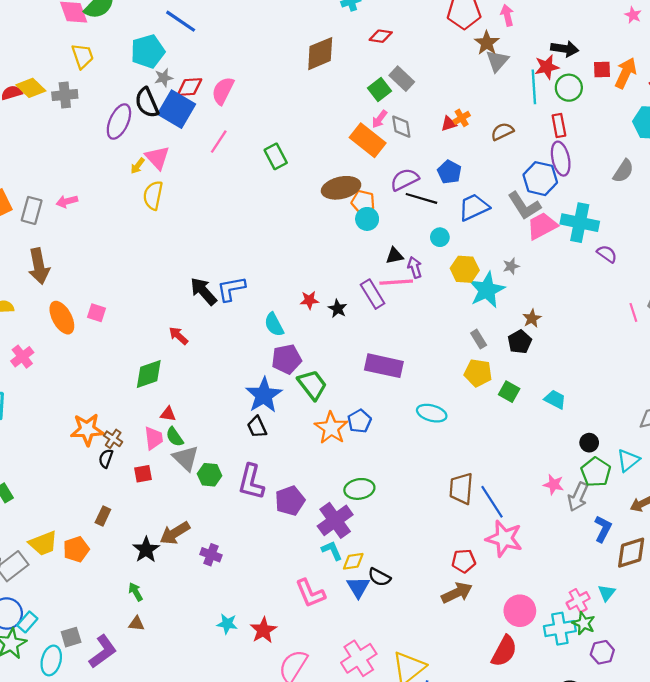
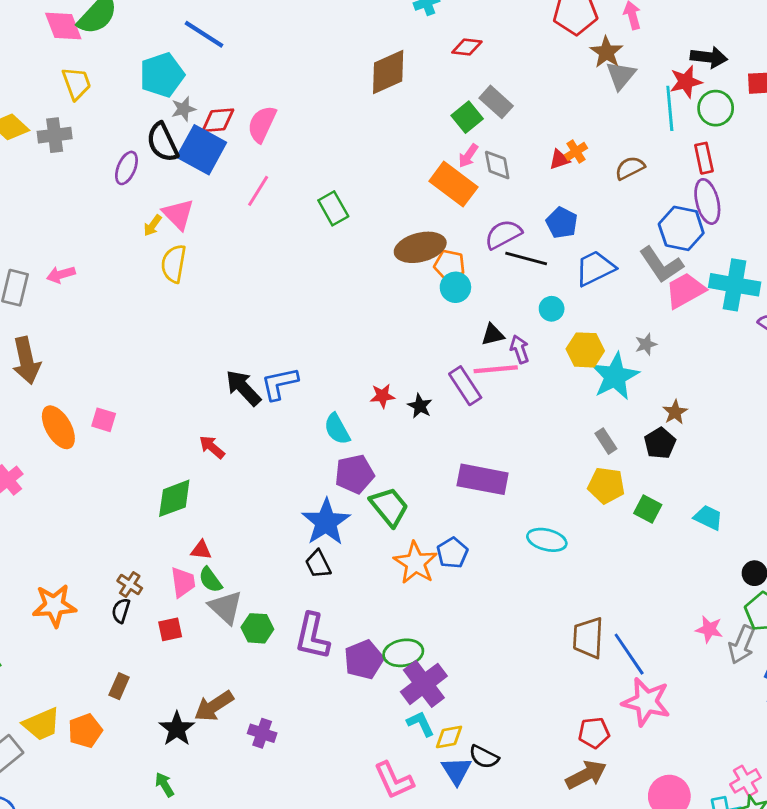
purple ellipse: (119, 121) -> (126, 168), size x0.7
orange star: (87, 430) -> (54, 606), moved
green ellipse: (359, 489) -> (403, 653), moved

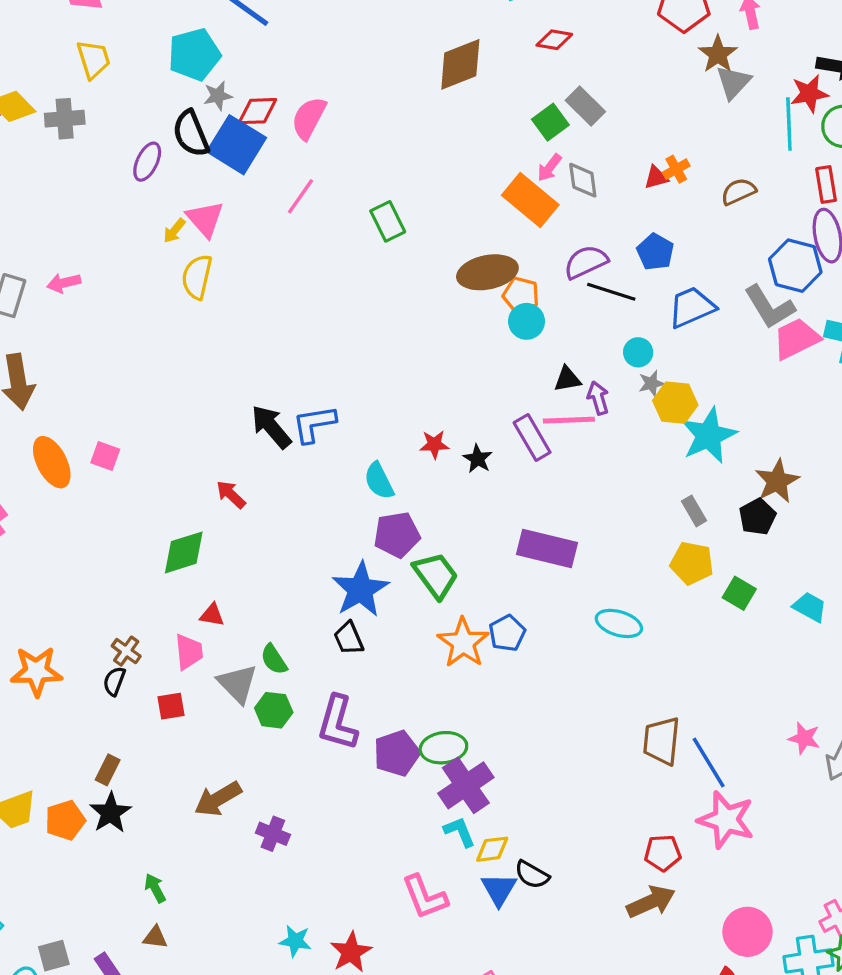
gray star: (646, 344) -> (651, 383), moved
brown star: (675, 412) -> (777, 481), size x1.5
green semicircle: (210, 580) -> (274, 659), moved
black star: (177, 729) -> (110, 813), moved

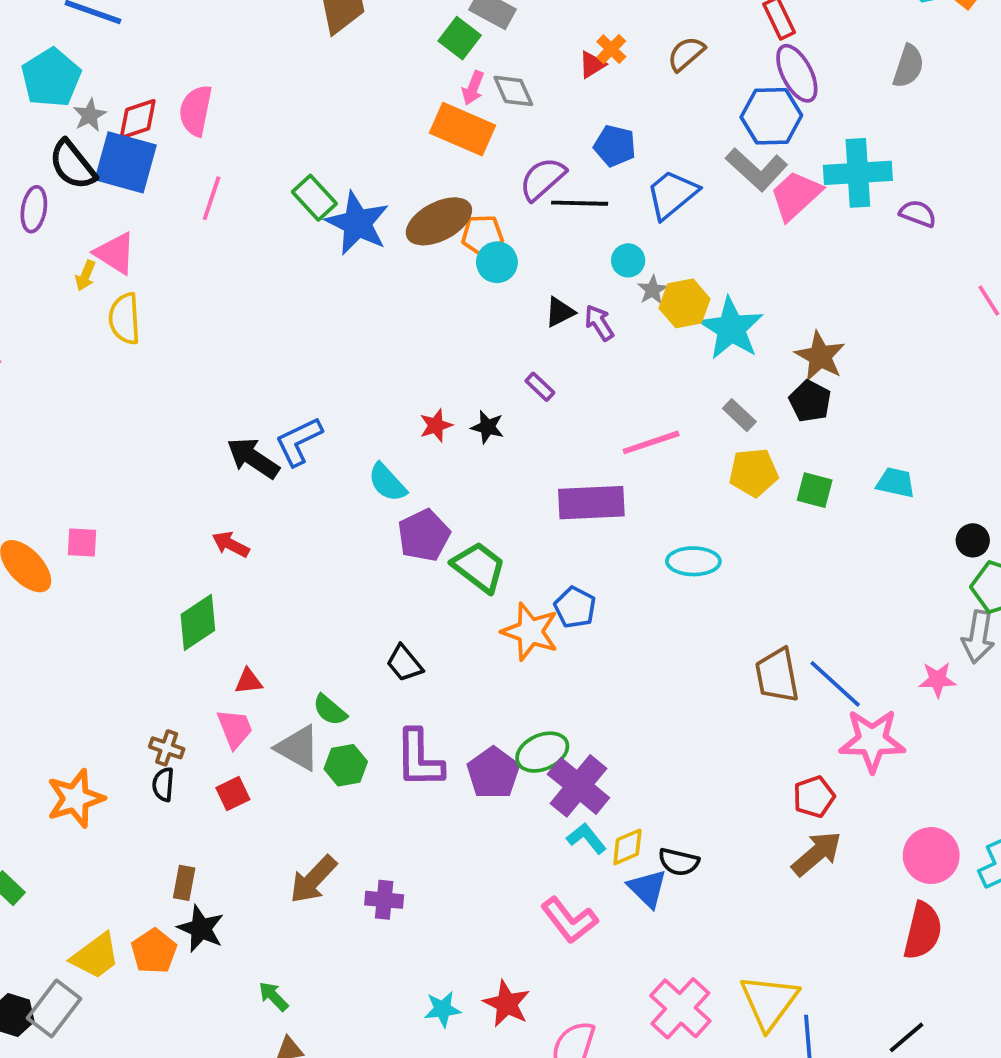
pink line: (569, 420) -> (651, 442), moved
purple rectangle: (532, 438) -> (540, 387), size x0.6
blue star: (360, 589) -> (357, 223), moved
pink star: (804, 738) -> (937, 680), moved

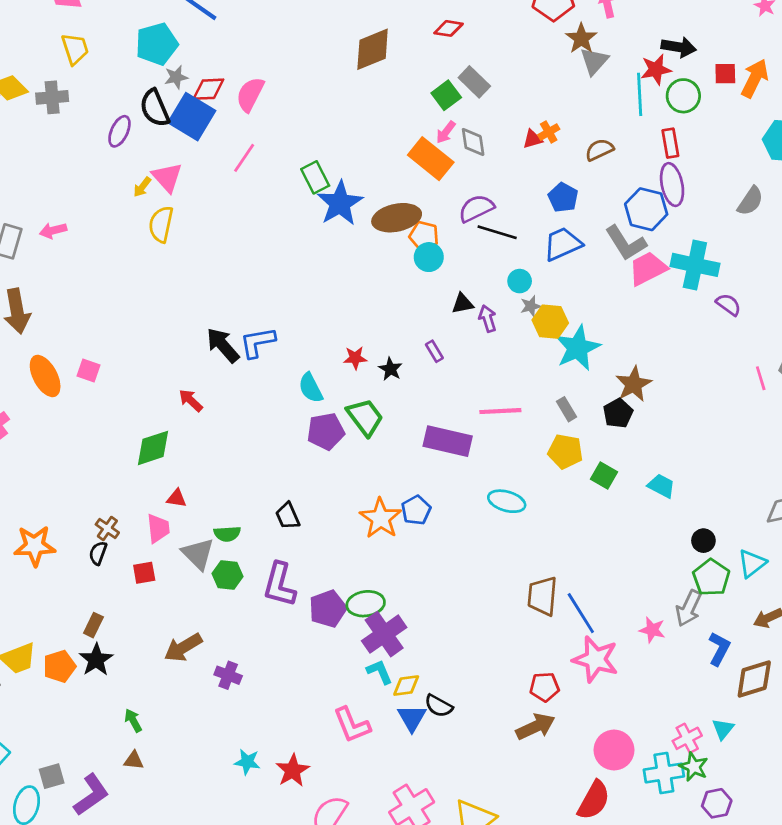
blue pentagon: (615, 146) -> (563, 197), moved
green trapezoid: (479, 567) -> (365, 417), moved
green semicircle: (330, 710) -> (227, 534), turned -60

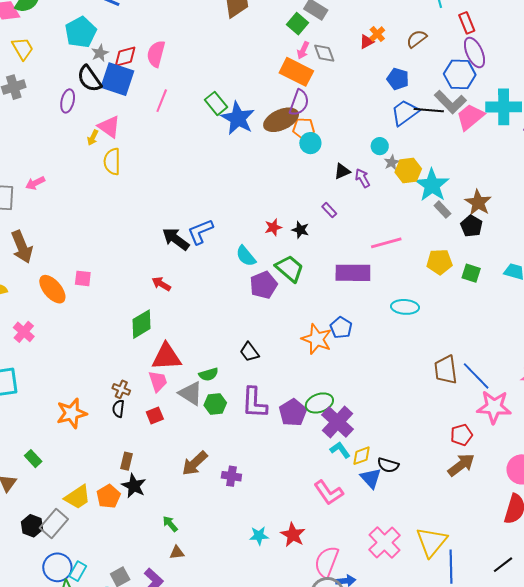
purple semicircle: (476, 208) -> (299, 103), moved, turned 148
black line: (497, 232) -> (429, 110), moved
gray rectangle: (567, 409) -> (442, 210), moved
red triangle: (177, 498) -> (166, 357), size x2.0

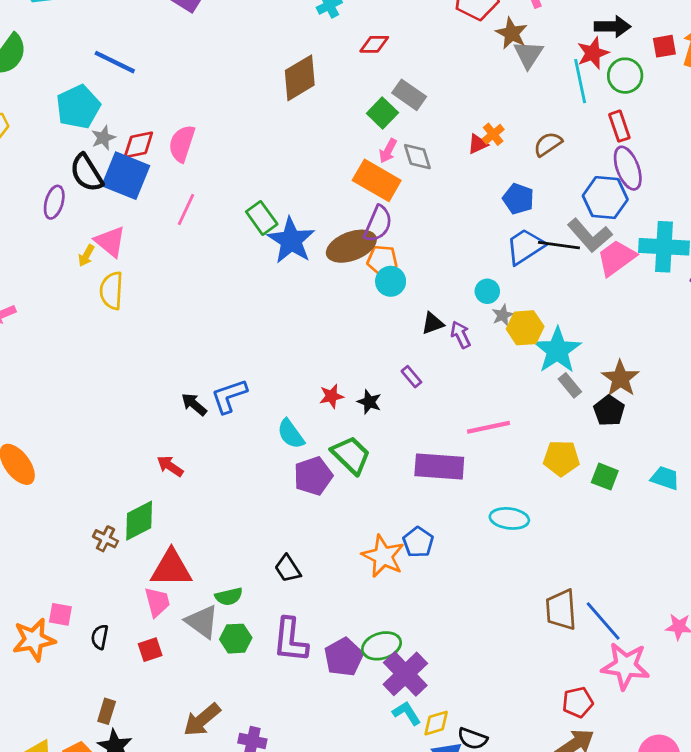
black arrow: (176, 239) -> (194, 404), size x0.7
pink square: (83, 278) -> (60, 614), moved
brown cross: (121, 389) -> (105, 539), moved

